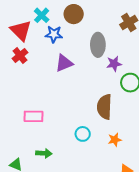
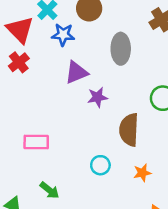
purple star: (114, 64) -> (97, 97), moved
green arrow: (44, 153) -> (50, 190), turned 35

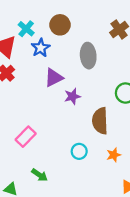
blue star: (63, 35) -> (41, 48), turned -30
pink rectangle: (36, 142) -> (26, 137), turned -42

